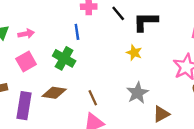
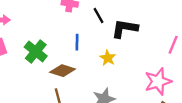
blue line: (77, 32) -> (77, 42), moved
brown diamond: (54, 93) -> (63, 71), moved

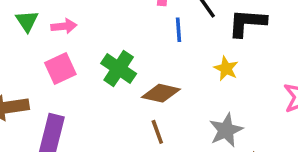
blue line: (77, 42) -> (178, 30), moved

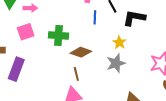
green cross: (119, 68) -> (58, 36), turned -36
gray star: (226, 130) -> (116, 63), moved

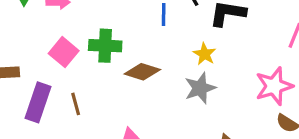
pink square: (26, 32) -> (64, 52), moved, turned -30
brown line: (76, 74) -> (76, 104), moved

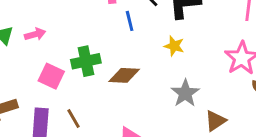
gray star: (200, 88) -> (185, 93), moved

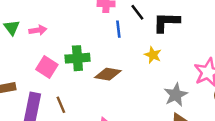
gray star: (185, 93) -> (176, 95), moved

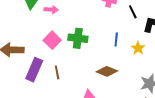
blue line: (118, 29) -> (116, 39), moved
brown diamond: (108, 74) -> (107, 71), moved

